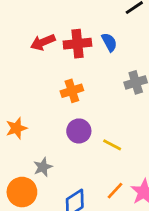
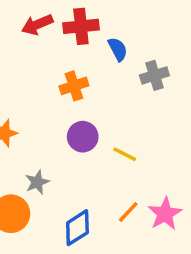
blue semicircle: (109, 42) -> (118, 49), moved

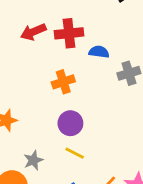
blue semicircle: (118, 49) -> (99, 52), turned -54
yellow line: (125, 154) -> (75, 153), moved

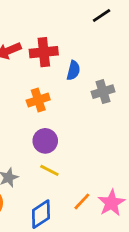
blue semicircle: (99, 52) -> (73, 70), turned 96

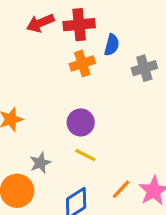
orange cross: (38, 100) -> (82, 63), moved

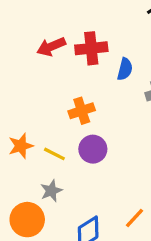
orange cross: (82, 63) -> (82, 111), moved
yellow line: (85, 155) -> (54, 154), moved

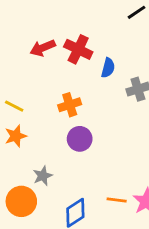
red cross: (91, 48) -> (78, 49), turned 32
yellow line: (54, 154) -> (14, 106), moved
orange line: (134, 218) -> (117, 200), turned 54

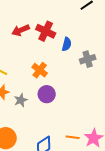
orange cross: (70, 105) -> (40, 70), turned -35
gray star: (43, 176) -> (21, 100), moved

